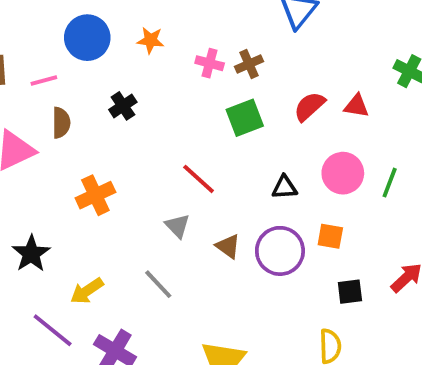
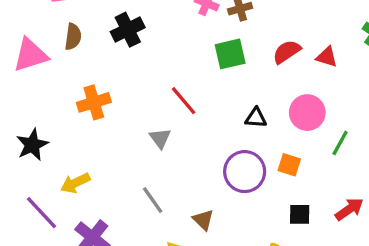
black cross: (123, 106) -> (128, 30), size x1.4
green line: (390, 183) -> (340, 143), moved
brown triangle: (228, 246) -> (203, 220), moved
gray line: (158, 284) -> (153, 200), moved

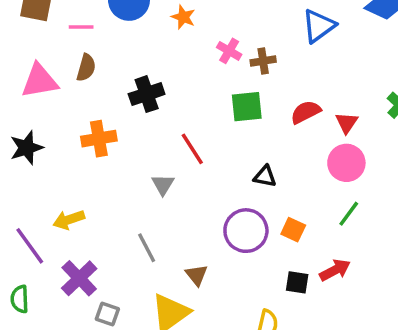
black cross: (128, 30) -> (147, 94), moved
red triangle: (327, 57) -> (347, 123), turned 40
pink circle: (307, 113) -> (346, 163), moved
black star: (32, 145) -> (26, 148), moved
red arrow: (349, 209) -> (335, 270), moved

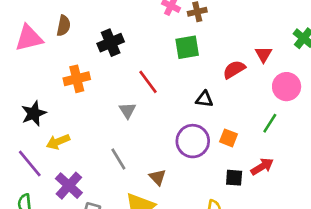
red semicircle: (306, 112) -> (234, 69), moved
black star: (26, 148) -> (34, 113), moved
pink circle: (346, 163) -> (287, 87), moved

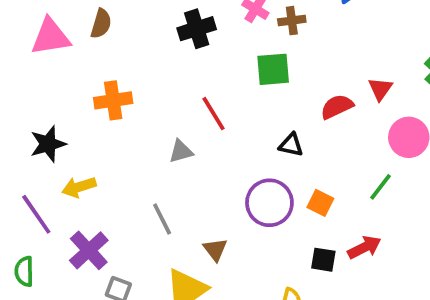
black cross: (111, 43) -> (197, 29), moved
gray triangle: (127, 110) -> (181, 151), turned 42

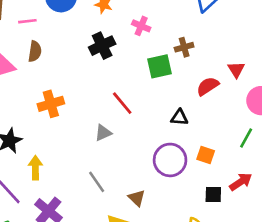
brown cross: (292, 21) -> (184, 47), moved
yellow arrow: (79, 187) -> (35, 168), turned 115

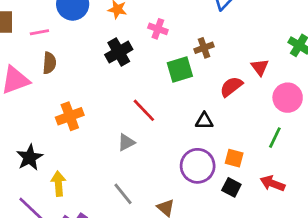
red arrow: (241, 182) -> (273, 183), turned -120
black square: (213, 194) -> (231, 187), moved, turned 30

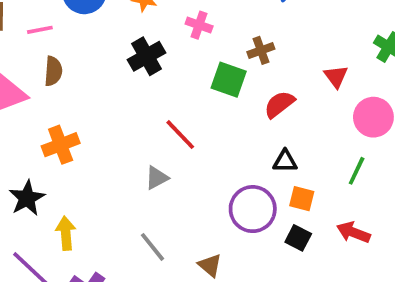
green square: (180, 70) -> (229, 80), turned 36
red semicircle: (231, 87) -> (279, 104), moved
orange cross: (70, 116) -> (61, 145), moved
black triangle: (204, 121) -> (285, 161), moved

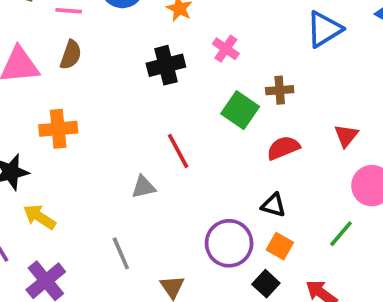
yellow arrow: (66, 233) -> (39, 217), turned -68

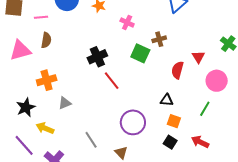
black cross: (166, 65) -> (97, 57), moved
red semicircle: (283, 148) -> (177, 70), moved, turned -42
gray triangle: (143, 187) -> (65, 103), moved
purple circle: (229, 243) -> (133, 122), moved

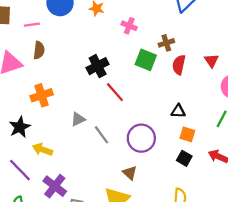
red semicircle: (177, 70) -> (179, 65), moved
gray triangle: (65, 103) -> (78, 119), moved
gray line: (91, 140) -> (102, 135), moved

